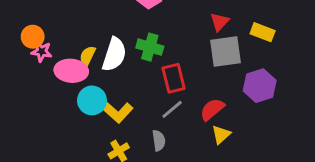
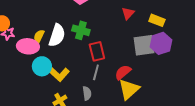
gray square: (225, 51) -> (144, 45), moved
purple hexagon: (260, 86) -> (161, 43), moved
gray line: (172, 109) -> (96, 72), turned -35
yellow triangle: (221, 135) -> (129, 89), size x1.6

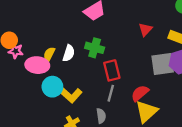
white semicircle: (57, 35) -> (69, 53), size x0.7

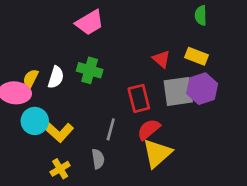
red triangle: (145, 29) -> (161, 59), moved, turned -32
red rectangle: (112, 70) -> (139, 98), moved

